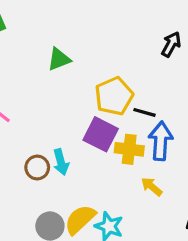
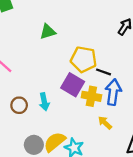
yellow pentagon: (114, 96) -> (84, 59), turned 30
brown circle: (37, 167) -> (19, 105), moved

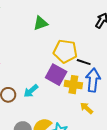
green triangle: (48, 32) -> (40, 23), moved
cyan arrow: (44, 102) -> (31, 91), turned 63

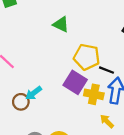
green triangle: (40, 23) -> (61, 24), turned 42
cyan arrow: (31, 91) -> (34, 93), moved

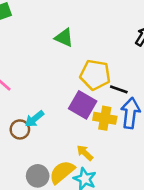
yellow arrow: (107, 121) -> (85, 153), moved

